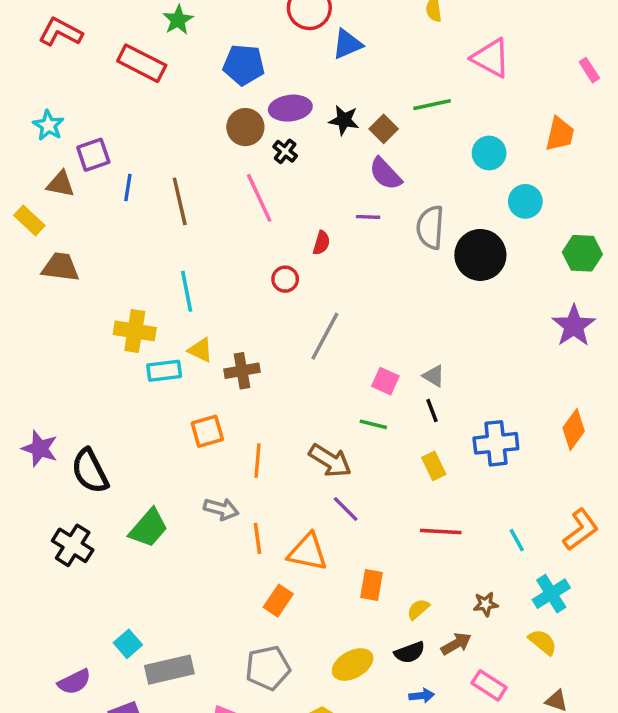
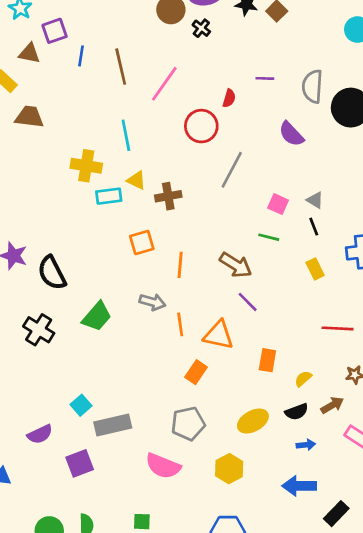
purple semicircle: (385, 174) -> (291, 134), moved
pink line: (259, 198) -> (164, 84), moved, turned 60
red circle: (285, 279) -> (201, 126), size x1.6
red line: (441, 531) -> (338, 328), moved

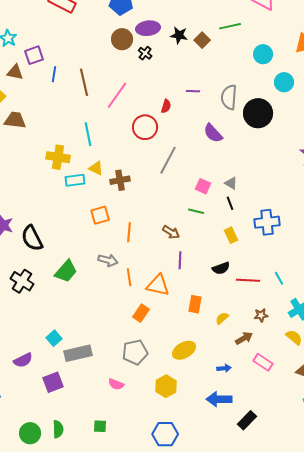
brown arrow: (236, 265) -> (171, 232), size x0.7
purple line: (248, 302) -> (180, 260), turned 48
black semicircle: (297, 412) -> (221, 268), moved
pink semicircle: (163, 466) -> (116, 384), size x0.6

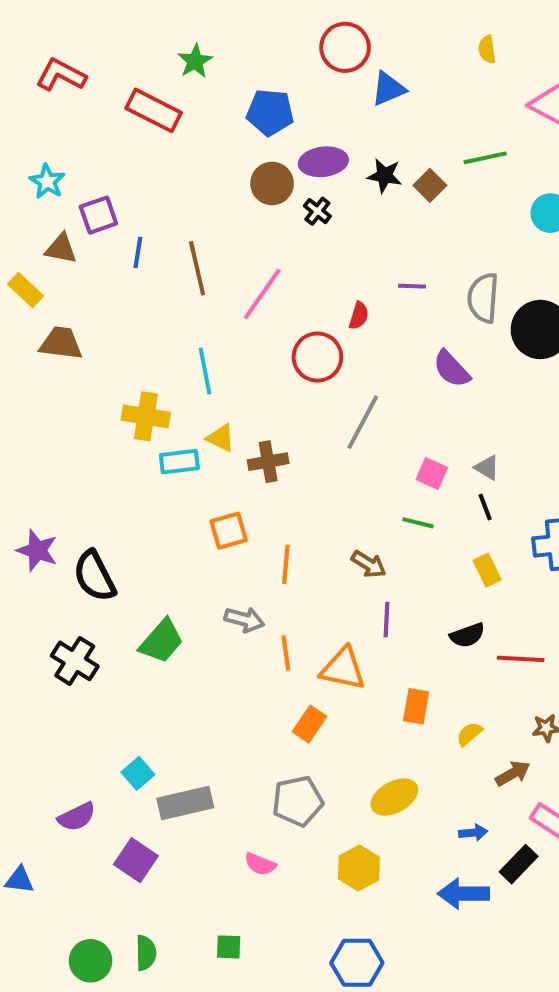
purple square: (53, 382) -> (136, 860), turned -35
black rectangle: (247, 420) -> (519, 864), moved

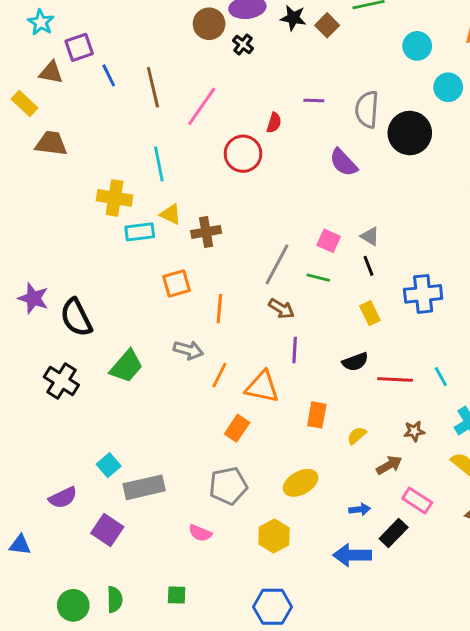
blue line: (138, 253) -> (109, 75), turned -35
gray line: (363, 422) -> (277, 264), moved
orange line: (286, 653) -> (219, 375), turned 35

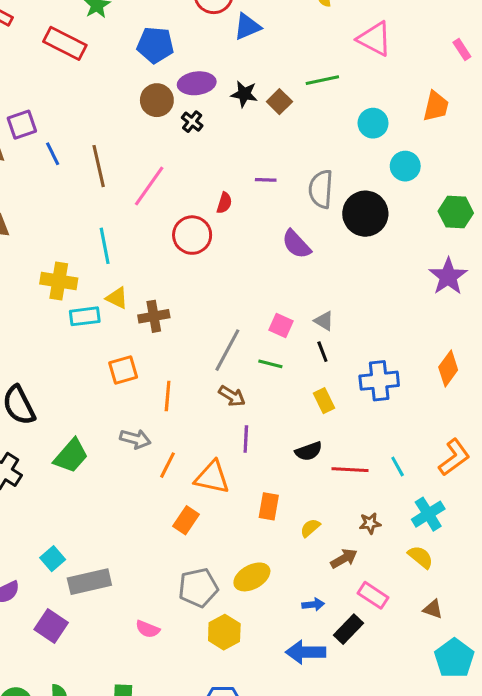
gray pentagon: (228, 486) -> (198, 588), moved

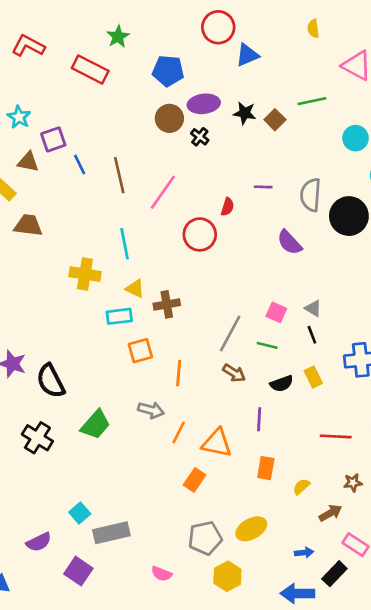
cyan rectangle: (85, 316) -> (119, 316), moved
purple line: (246, 439) -> (259, 419), moved
black semicircle: (309, 451) -> (282, 384), moved

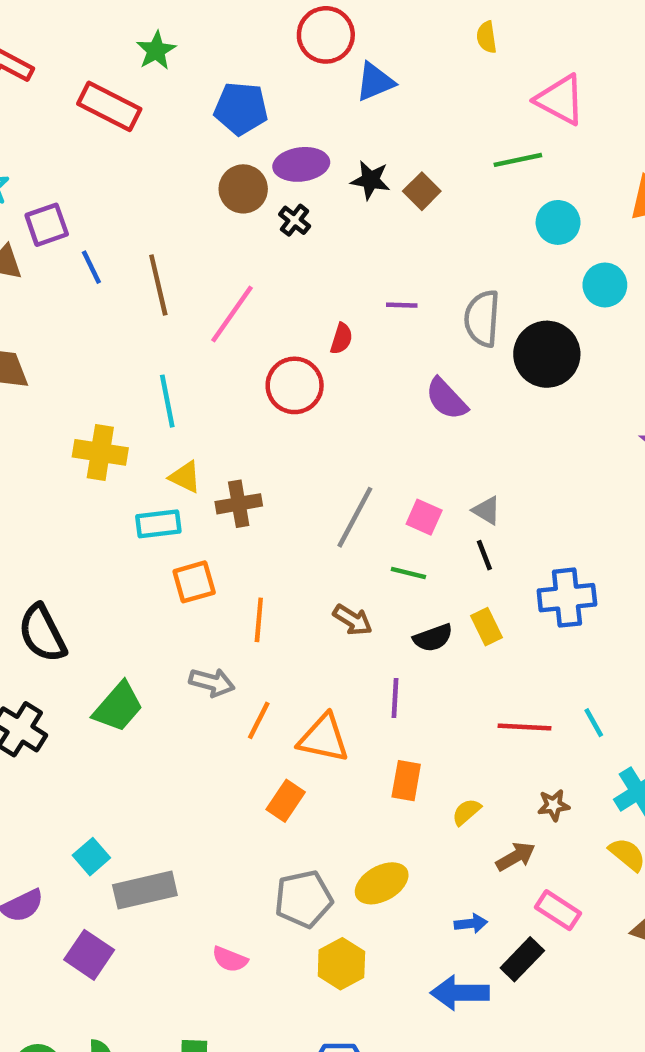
green line: (312, 101) -> (518, 160), moved
gray line: (230, 333) -> (355, 517), moved

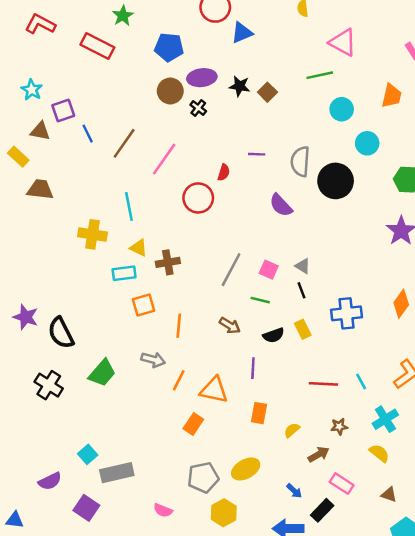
brown line: (158, 285) -> (124, 143), turned 48
blue arrow: (471, 924) -> (294, 491), turned 49

